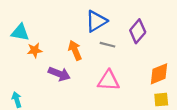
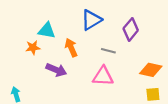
cyan triangle: (20, 32) -> (47, 31), moved
gray line: (107, 45) -> (108, 51), moved
orange diamond: (159, 74) -> (151, 70), turned 35

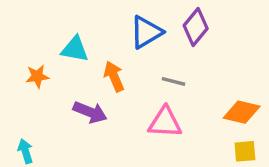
purple diamond: (131, 29) -> (196, 27), moved
orange star: (33, 48) -> (37, 76), moved

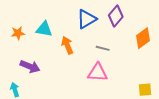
orange star: (37, 76) -> (18, 33), moved
purple arrow: (90, 112) -> (30, 66), moved
orange diamond: (242, 112) -> (143, 38), moved, turned -50

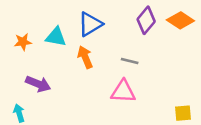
blue triangle: (86, 19) -> (90, 24), moved
orange diamond: (143, 38) -> (180, 20), moved, turned 70

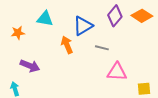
blue triangle: (90, 24) -> (83, 26), moved
cyan triangle: (56, 37) -> (45, 19), moved
pink triangle: (123, 91) -> (117, 72), moved

